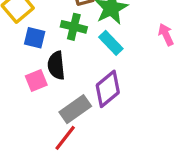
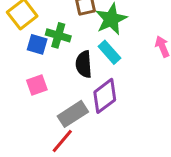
green cross: (74, 27) -> (58, 35), moved
black semicircle: (56, 65) -> (84, 64), moved

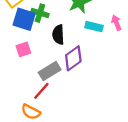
blue square: (37, 44) -> (24, 19), size x1.5
cyan rectangle: (109, 52) -> (94, 27), moved, turned -36

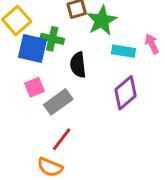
purple diamond: (73, 58) -> (126, 93), moved
gray rectangle: (50, 71) -> (58, 102), moved

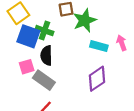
black semicircle: (78, 65) -> (46, 55), moved
gray rectangle: (58, 102) -> (44, 80), turned 65

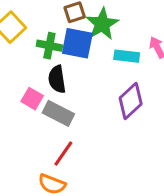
blue square: (28, 36) -> (77, 43), moved
pink square: (27, 67) -> (32, 99), turned -35

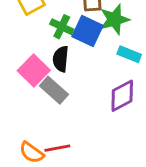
pink square: (32, 99) -> (34, 71), size x1.5
red line: (63, 154) -> (57, 148), moved, turned 30

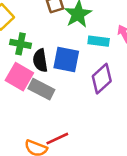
green cross: (62, 27) -> (21, 44), moved
blue square: (87, 31) -> (66, 60), moved

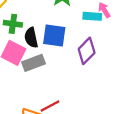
cyan rectangle: (99, 41) -> (92, 16), moved
gray rectangle: (41, 89) -> (33, 63), turned -45

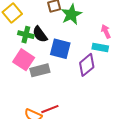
cyan rectangle: (92, 16) -> (100, 48), moved
black semicircle: (31, 38) -> (40, 34), moved, turned -30

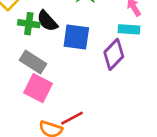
pink square: (24, 60) -> (38, 88), moved
gray rectangle: (40, 70) -> (33, 62), moved, turned 54

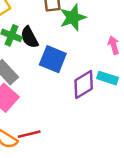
cyan rectangle: (129, 29) -> (108, 78), moved

